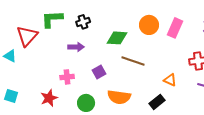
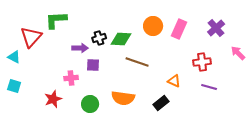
black cross: (83, 22) -> (99, 38), moved
purple square: (99, 72) -> (93, 65), moved, turned 32
cyan square: (11, 96) -> (14, 86), moved

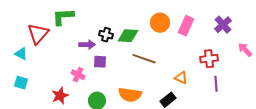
black cross: (99, 38) -> (106, 35), turned 32
pink cross: (71, 78) -> (78, 75), turned 32
purple line: (209, 87) -> (216, 84), turned 70

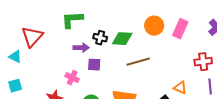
green L-shape: (63, 17) -> (72, 20), moved
brown line: (144, 59) -> (138, 62), turned -35
orange triangle: (181, 78) -> (180, 88), moved
cyan square: (21, 83) -> (15, 86), turned -32

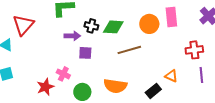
orange circle: (154, 26) -> (149, 24), moved
pink rectangle: (180, 29) -> (171, 17), turned -30
pink cross: (72, 78) -> (63, 74), moved

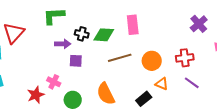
pink rectangle: (171, 17) -> (133, 25), moved
orange circle: (149, 24) -> (152, 61), moved
purple line: (201, 75) -> (192, 83), turned -49
orange semicircle: (115, 86) -> (106, 94), turned 55

